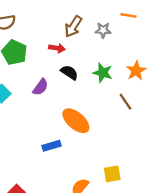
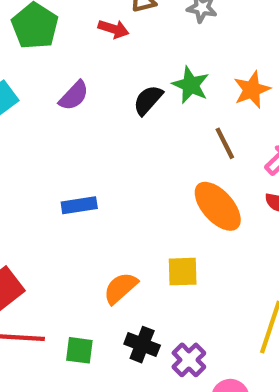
black semicircle: (69, 72) -> (148, 100), moved, turned -90
orange ellipse: (76, 121) -> (218, 206), moved

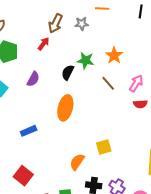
red arrow: (113, 29) -> (44, 44), turned -56
blue rectangle: (79, 205) -> (29, 131), moved
orange ellipse: (218, 206) -> (65, 108), moved, turned 70

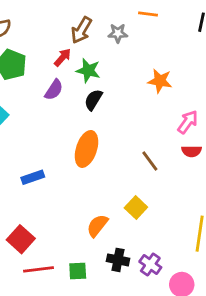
orange star: (114, 55) -> (160, 81), turned -30
green star: (86, 60) -> (88, 71), moved
purple semicircle: (33, 79) -> (54, 90), moved
brown line: (108, 83) -> (150, 161), moved
yellow square: (104, 147) -> (136, 208), turned -35

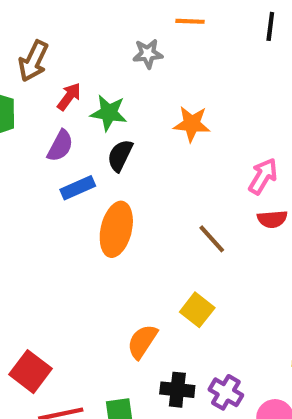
brown arrow: (81, 30) -> (33, 61), moved
orange star: (160, 81) -> (192, 124), moved
blue rectangle: (33, 177) -> (78, 188), moved

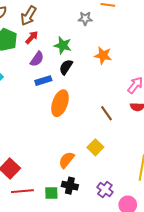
red arrow: (69, 97) -> (32, 37), moved
black cross: (177, 390) -> (70, 186), moved

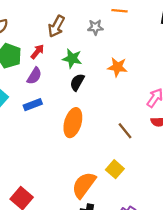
brown arrow: (28, 16) -> (56, 26), moved
purple semicircle: (37, 59) -> (34, 76), moved
blue rectangle: (43, 81) -> (33, 105), moved
orange semicircle: (67, 160) -> (84, 185), size x1.4

